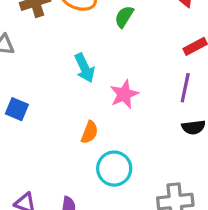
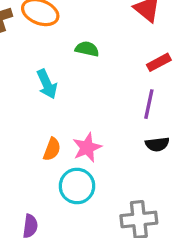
green semicircle: (124, 17) -> (87, 49), moved, turned 70
pink star: (124, 94) -> (87, 148), moved

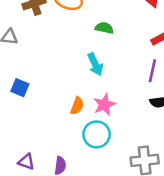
cyan arrow: (47, 84) -> (95, 64), moved

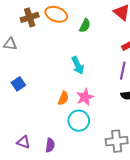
green semicircle: (104, 28) -> (85, 26), moved, turned 104
blue square: (20, 88) -> (18, 84), turned 32

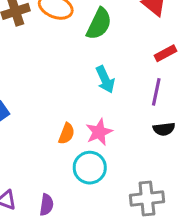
green semicircle: (85, 26) -> (99, 24), size x1.5
cyan arrow: (78, 65) -> (105, 79), moved

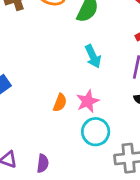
cyan circle: (90, 168) -> (96, 132), moved

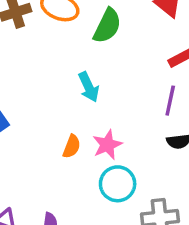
cyan arrow: (93, 56) -> (89, 87), moved

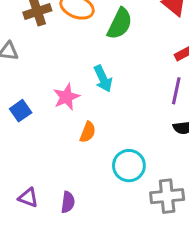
pink star: (107, 145) -> (66, 97), moved

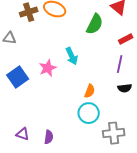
green semicircle: (120, 24) -> (95, 24), moved
blue square: (21, 111) -> (18, 77), size x1.5
orange semicircle: (88, 132) -> (90, 91), moved

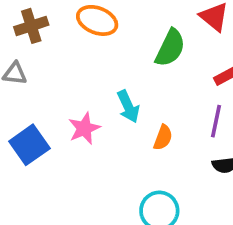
brown cross: (29, 12) -> (31, 26), moved
orange semicircle: (90, 91) -> (163, 138), moved

